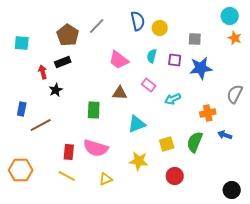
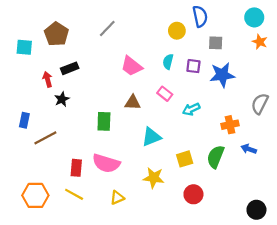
blue semicircle: (138, 21) -> (200, 16), moved
brown pentagon: (68, 35) -> (56, 34), moved
orange hexagon: (21, 170) -> (35, 195), moved

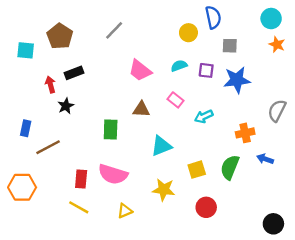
cyan semicircle: (168, 62) -> (179, 66), turned 56
orange hexagon: (35, 195) -> (22, 187), moved

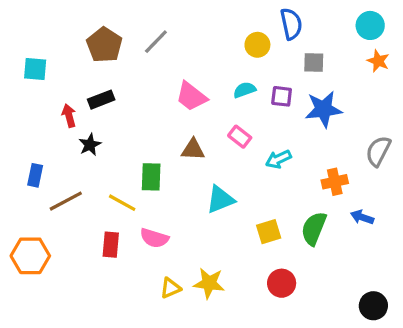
brown pentagon: (60, 36) -> (104, 45), moved
pink semicircle: (113, 174) -> (154, 238), size x0.7
yellow star: (164, 190) -> (209, 283), moved
yellow line: (79, 207) -> (122, 203), moved

